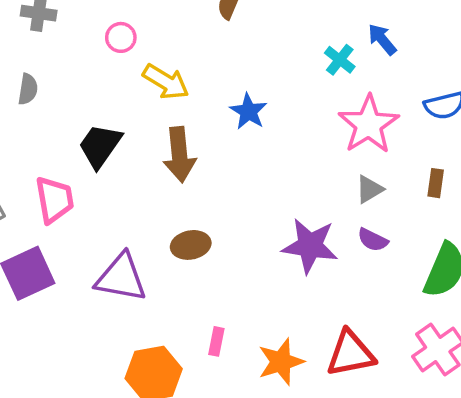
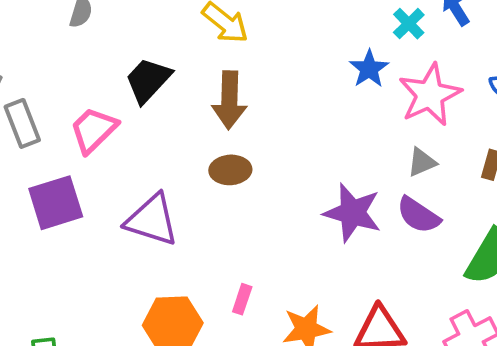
blue star: (248, 111) -> (369, 69), moved
pink trapezoid: (54, 200) -> (93, 130), turned -132
purple semicircle: (373, 240) -> (418, 215), size x1.4
brown ellipse: (191, 245) -> (230, 170), moved

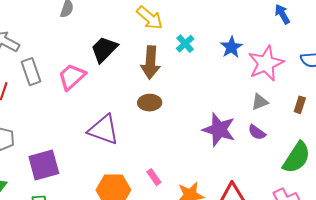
cyan cross: (409, 24) -> (185, 44), moved
purple square: (56, 203) -> (44, 165), moved
purple semicircle: (418, 215) -> (257, 132), size x0.7
pink rectangle: (242, 299) -> (154, 177), turned -56

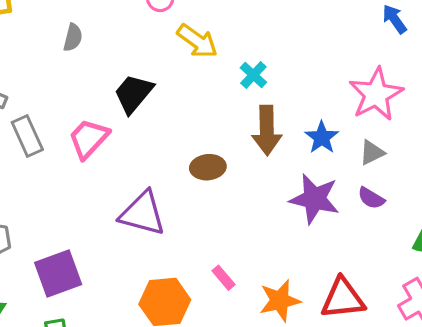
blue star: (231, 47) -> (322, 137), moved
brown arrow: (150, 62) -> (267, 130), moved

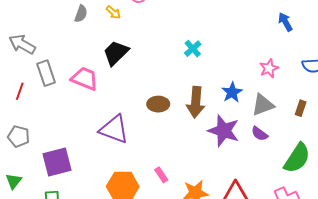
yellow arrow: (197, 41) -> (113, 12), moved, size x0.6
pink star: (376, 94) -> (269, 68), size x0.6
brown arrow: (267, 130) -> (196, 102), moved
pink trapezoid: (89, 139) -> (85, 79), turned 64
gray triangle: (372, 152) -> (263, 105), size x1.4

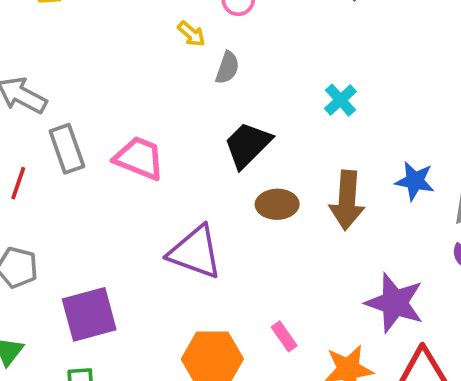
gray semicircle: (81, 14) -> (227, 68), moved
black trapezoid: (116, 53) -> (248, 145), moved
blue star: (232, 92) -> (415, 181), turned -30
purple star: (224, 131) -> (395, 303), moved

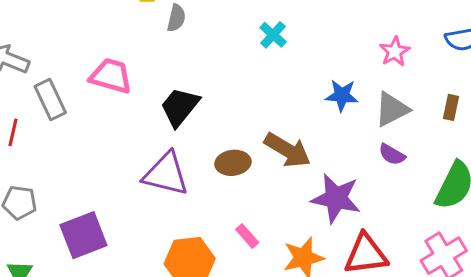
black trapezoid: (248, 145) -> (180, 107), moved
pink trapezoid: (139, 158) -> (111, 76), moved
brown arrow: (347, 200) -> (287, 150), moved, turned -57
brown ellipse: (277, 204) -> (233, 163), moved

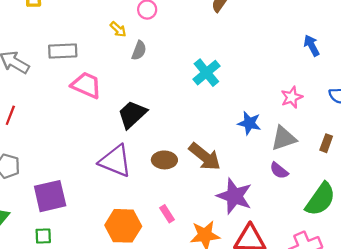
cyan cross: (273, 35) -> (206, 73), size x1.4
gray rectangle: (50, 100) -> (63, 51), moved, turned -76

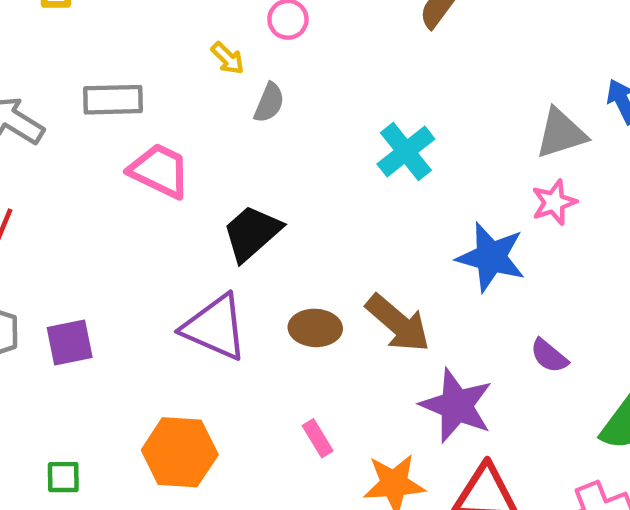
pink star: (292, 97) -> (554, 202), moved
blue star: (249, 123) -> (491, 257), size x1.4
gray triangle: (284, 138) -> (561, 133), moved
purple square: (50, 196) -> (70, 343), moved, size x0.7
orange hexagon: (123, 226) -> (180, 452), moved

